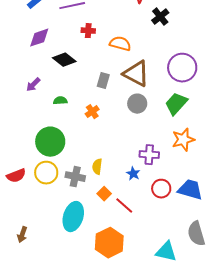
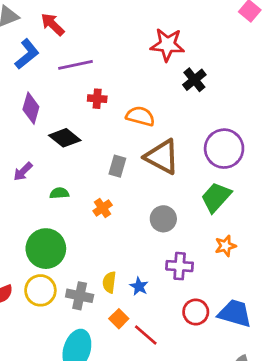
purple diamond: (39, 38) -> (31, 108), turned -55
gray circle: (137, 104) -> (163, 219), moved
orange star: (183, 140) -> (225, 246), size x0.7
blue star: (133, 174) -> (139, 286), moved

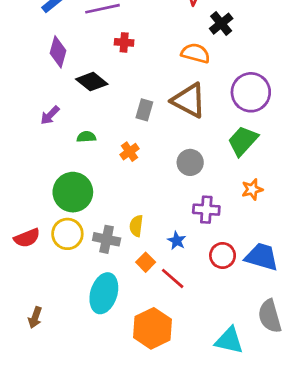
orange semicircle: (140, 116) -> (196, 53), moved
blue star: (139, 286) -> (177, 241), moved

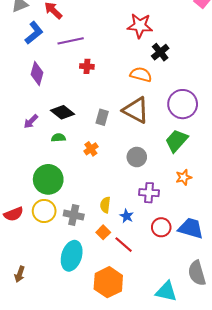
black diamond: (92, 82) -> (62, 112), moved
yellow semicircle: (136, 226) -> (105, 205), moved

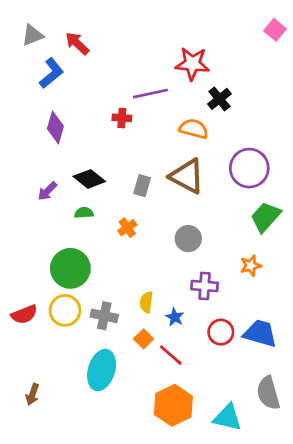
purple line: (71, 41) -> (150, 94), moved
green trapezoid: (177, 141) -> (266, 217), moved
orange hexagon: (108, 282) -> (173, 405), moved

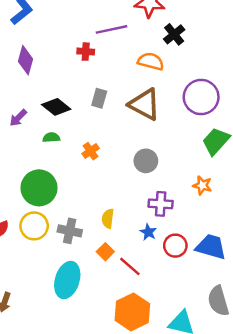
gray rectangle: (142, 186) -> (99, 98), moved
orange star: (251, 266) -> (202, 185), turned 30
blue star: (175, 317) -> (148, 232), moved

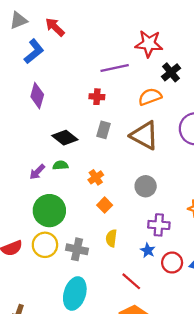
red cross: (86, 52) -> (97, 97), moved
orange semicircle: (151, 61) -> (150, 97), turned -35
purple arrow: (18, 118) -> (37, 172), moved
orange square: (105, 252) -> (105, 205), moved

